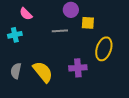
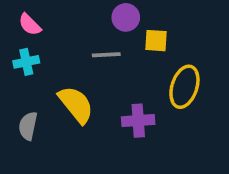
pink semicircle: (26, 14) -> (30, 25), moved
yellow semicircle: (43, 72) -> (76, 105), moved

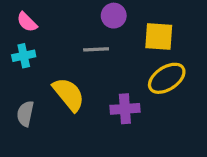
yellow square: (156, 41) -> (159, 36), moved, size x1.4
yellow ellipse: (184, 87) -> (167, 78), turned 39

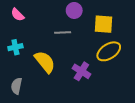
cyan cross: (24, 56) -> (15, 47), moved
purple cross: (125, 109) -> (81, 71), turned 36
gray semicircle: (25, 114) -> (16, 86), moved

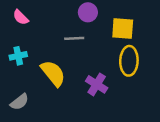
yellow ellipse: (109, 51) -> (129, 61), turned -55
gray semicircle: (16, 86) -> (19, 102), turned -140

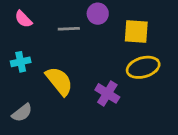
gray line: (74, 38) -> (69, 29), moved
yellow ellipse: (129, 61) -> (143, 67), turned 72

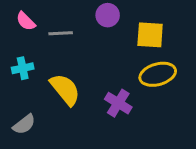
gray line: (69, 29) -> (61, 33), moved

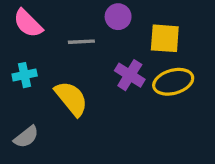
pink semicircle: (26, 21) -> (28, 23), size x1.4
gray line: (61, 33) -> (81, 42), moved
purple cross: (118, 103) -> (130, 75), moved

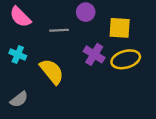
cyan cross: (25, 75) -> (18, 54), turned 35

